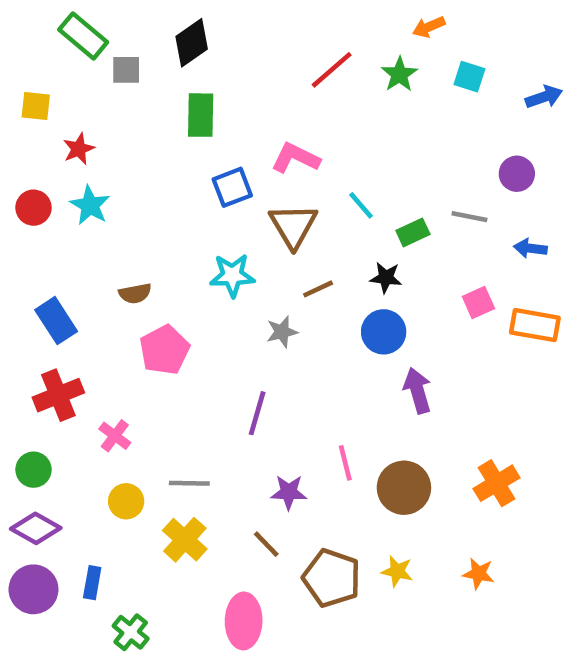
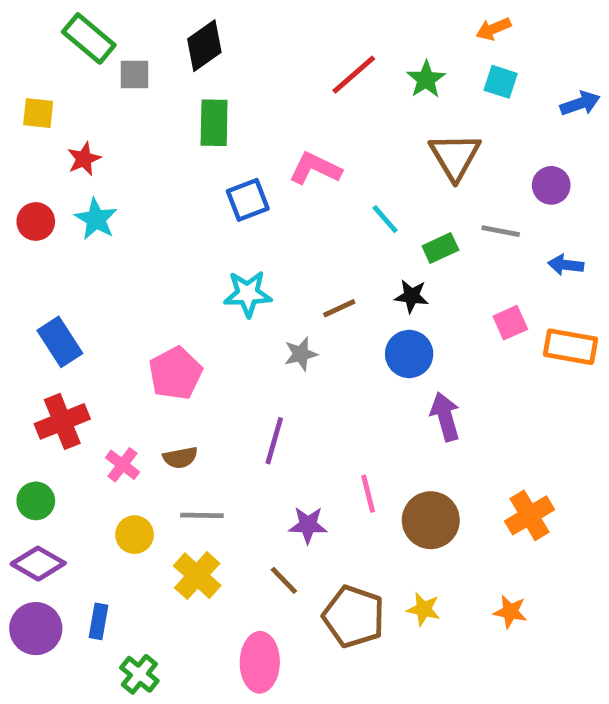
orange arrow: (429, 27) -> (493, 29), moved
brown triangle: (293, 226) -> (455, 156), moved
brown semicircle: (135, 293) -> (180, 458), moved

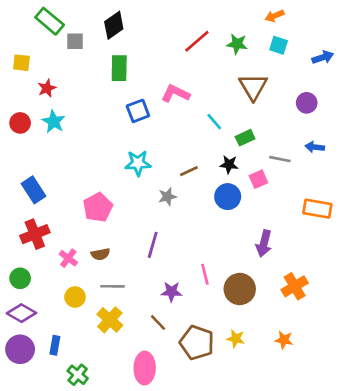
green star: (426, 79) -> (237, 44), turned -30
gray line: (501, 231) -> (280, 159), moved
pink square: (510, 323) -> (258, 179), moved
orange rectangle: (570, 347) -> (317, 209), moved
purple arrow: (445, 417) -> (264, 243), moved, turned -150

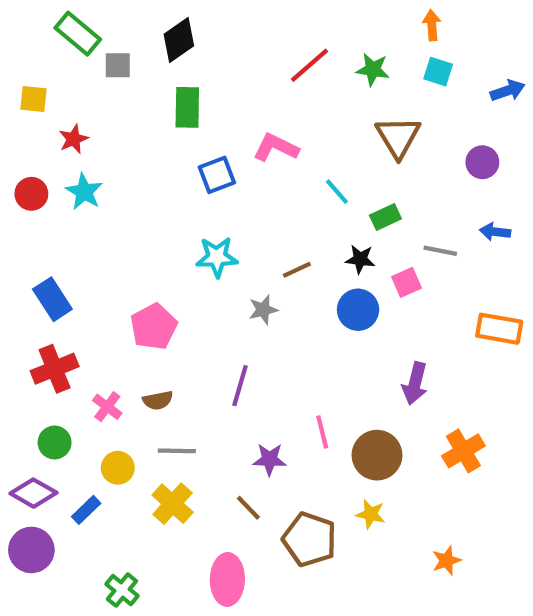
orange arrow: (275, 16) -> (432, 25), turned 108
green circle: (20, 278) -> (55, 442), moved
yellow star: (236, 339) -> (371, 514), moved
orange star: (284, 340) -> (447, 561), moved, turned -30
blue rectangle: (55, 345) -> (86, 510), moved, turned 36

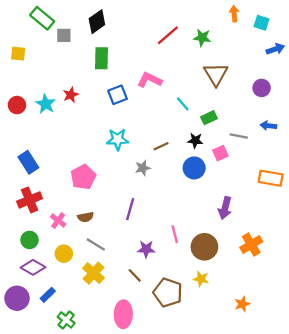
cyan square: (438, 72) -> (262, 23), moved
red star: (74, 139) -> (71, 95), moved
gray line: (177, 451) -> (96, 245), turned 30
purple diamond: (33, 493) -> (33, 267), moved
blue rectangle: (86, 510) -> (48, 295), moved

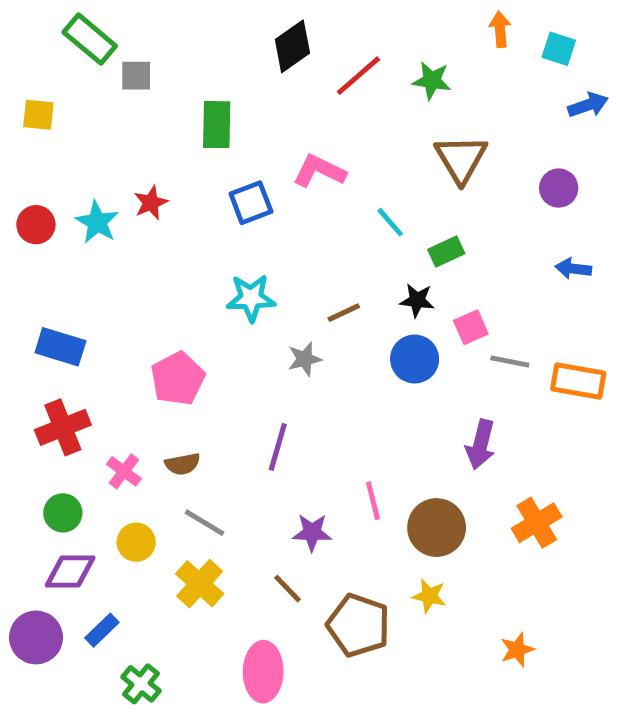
black diamond: (97, 22) -> (292, 46), moved
gray line: (239, 136) -> (510, 361), moved
blue rectangle: (28, 162) -> (60, 347), turned -40
purple diamond: (33, 267) -> (70, 572), turned -30

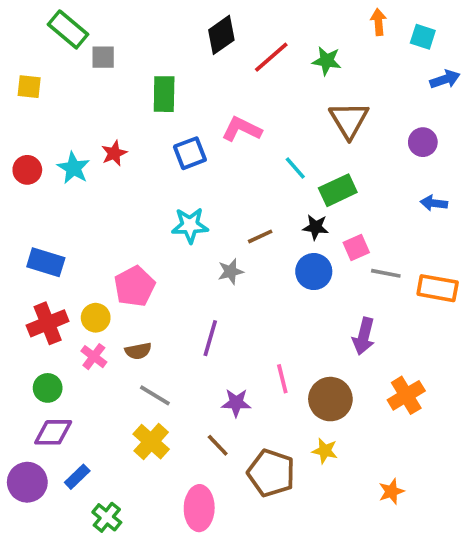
green rectangle: (446, 252) -> (338, 190), size x1.4
yellow circle: (136, 542) -> (96, 318), moved

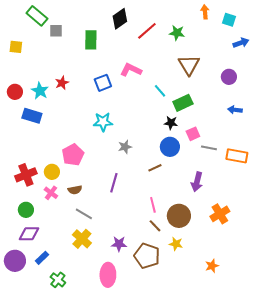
green rectangle: (164, 94) -> (91, 40), moved
brown line: (260, 236) -> (155, 168), moved
blue rectangle: (46, 262) -> (32, 116), moved
purple star: (236, 403) -> (119, 244), moved
brown line: (218, 445) -> (155, 226), moved

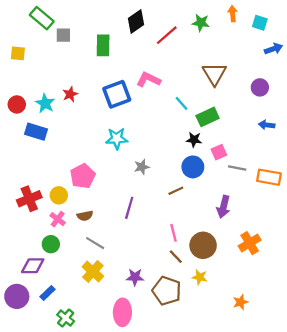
green star: (177, 33) -> (201, 23), moved
blue square: (103, 83) -> (117, 94), size x1.4
green circle: (26, 210) -> (51, 244), moved

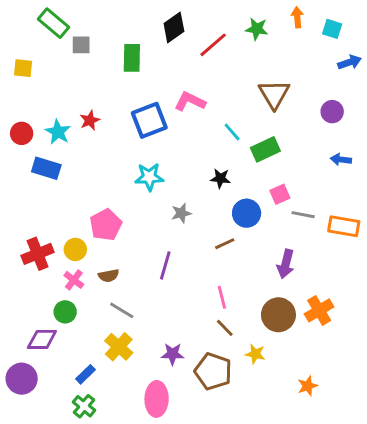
black star: (194, 140) -> (220, 178), moved
brown circle: (203, 245) -> (278, 315), moved
blue rectangle: (47, 293) -> (85, 374), moved

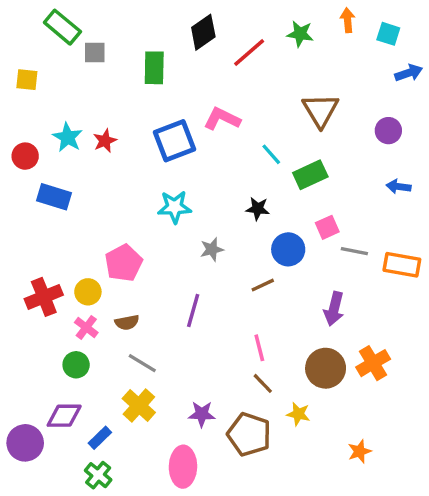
cyan star: (58, 132) -> (68, 137), moved
purple diamond: (42, 339) -> (64, 416), moved

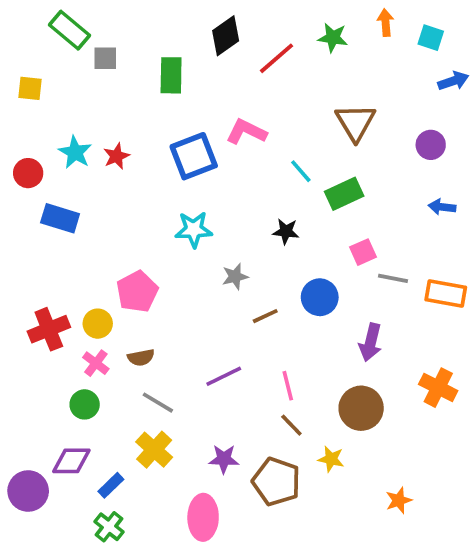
blue circle: (288, 249) -> (320, 297), moved
brown line: (263, 285) -> (265, 316), moved
purple line: (193, 310) -> (224, 376), moved, turned 48
orange cross: (373, 363) -> (438, 388), moved, turned -32

